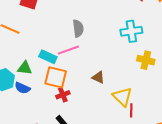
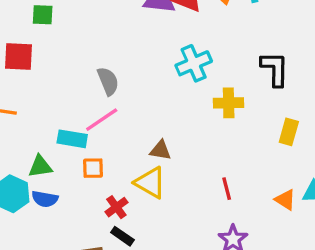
orange square: (56, 77) -> (93, 168), size x0.6
red cross: (63, 95) -> (116, 207), moved
yellow triangle: (122, 97) -> (150, 183), moved

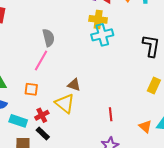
yellow cross: (229, 103) -> (98, 19), moved
pink line: (102, 120) -> (41, 61), turned -35
cyan rectangle: (72, 139) -> (18, 121), moved

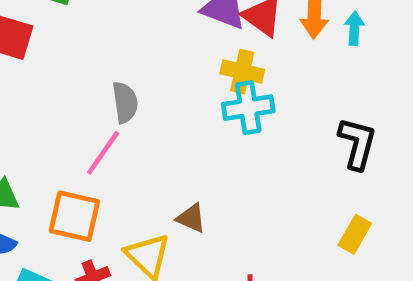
brown triangle: (74, 85) -> (191, 218), moved
orange square: (31, 89) -> (74, 216), size x1.6

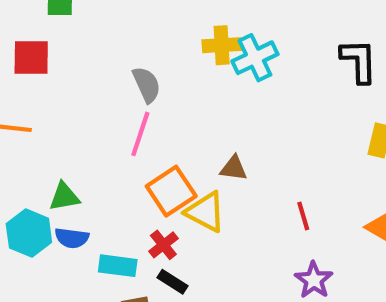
yellow cross: (242, 72) -> (222, 45), moved
orange square: (74, 216) -> (171, 191), moved, turned -30

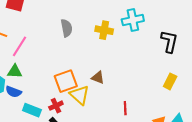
yellow cross: (222, 45) -> (104, 30), moved
cyan cross: (255, 58) -> (133, 20), moved
pink line: (140, 134) -> (20, 46), moved

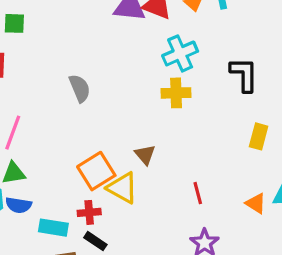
yellow cross: (104, 30) -> (176, 93), moved
brown triangle: (98, 78) -> (145, 155), turned 40
red cross: (56, 106) -> (89, 212), turned 32

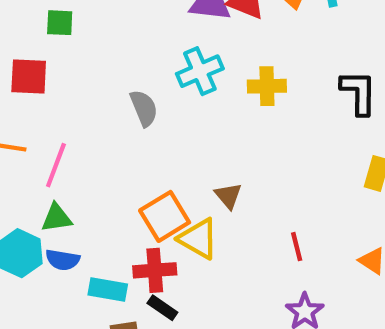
cyan cross: (180, 53) -> (200, 71), moved
yellow cross: (176, 93) -> (267, 86), moved
red cross: (89, 212) -> (155, 270), size x1.4

